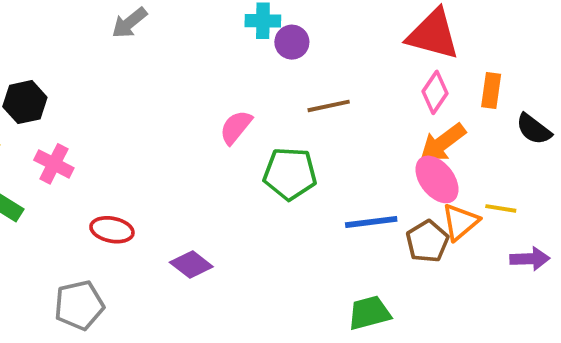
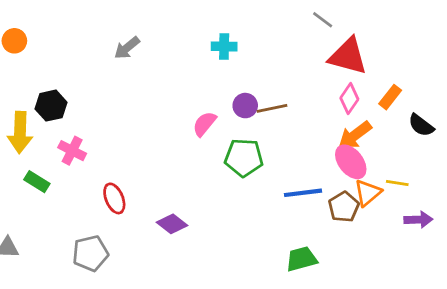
purple circle: (292, 42) -> (245, 106), moved
orange rectangle: (491, 90) -> (390, 97), turned 30
red ellipse: (112, 230) -> (114, 198), turned 56

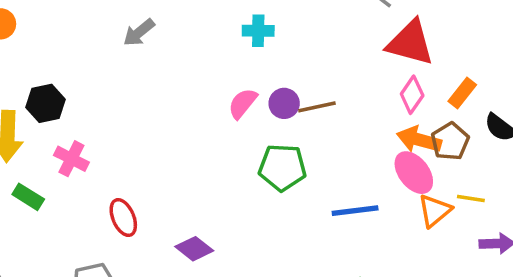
pink semicircle: (204, 124) -> (243, 103), moved
orange arrow: (355, 135) -> (419, 140), turned 52
brown pentagon: (344, 207) -> (450, 141), moved

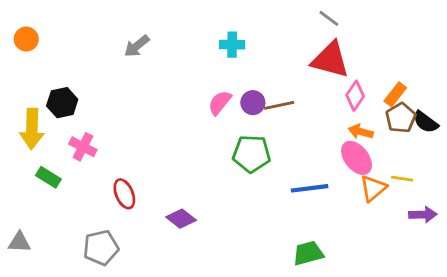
red triangle: (410, 43) -> (330, 60), moved
orange arrow: (419, 140) -> (361, 132), size x0.7
brown pentagon: (450, 141) -> (401, 118), moved

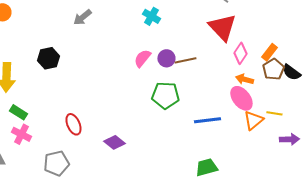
cyan cross: (232, 45) -> (151, 16), turned 30
red triangle: (330, 60) -> (222, 27), turned 32
black hexagon: (62, 103) -> (48, 58), moved
pink cross: (83, 147) -> (21, 134), moved

